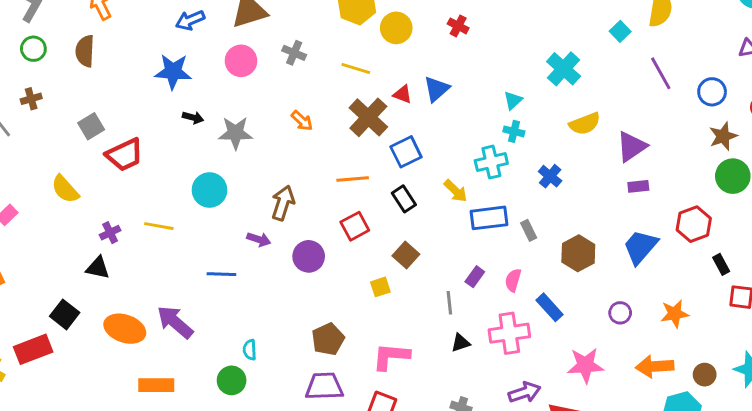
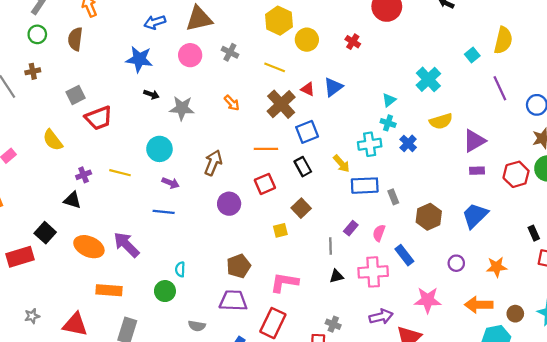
blue cross: (550, 176) -> (408, 143), moved
red hexagon: (694, 224) -> (516, 174), moved
purple arrow: (259, 239) -> (171, 183), moved

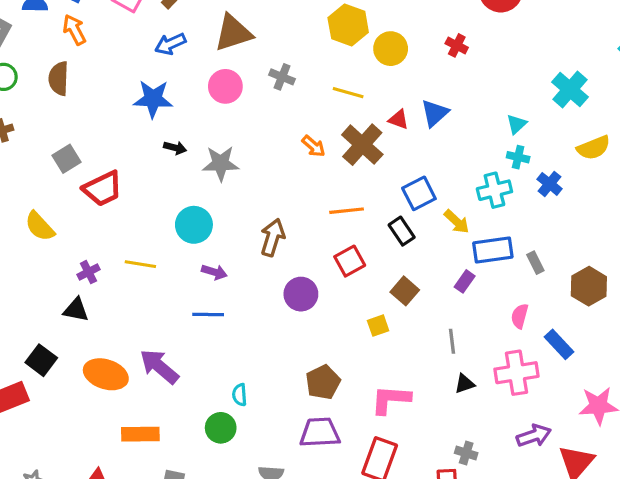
orange arrow: (232, 103) -> (314, 146), moved
blue square: (307, 132) -> (419, 193), moved
purple rectangle: (351, 228) -> (465, 281), moved

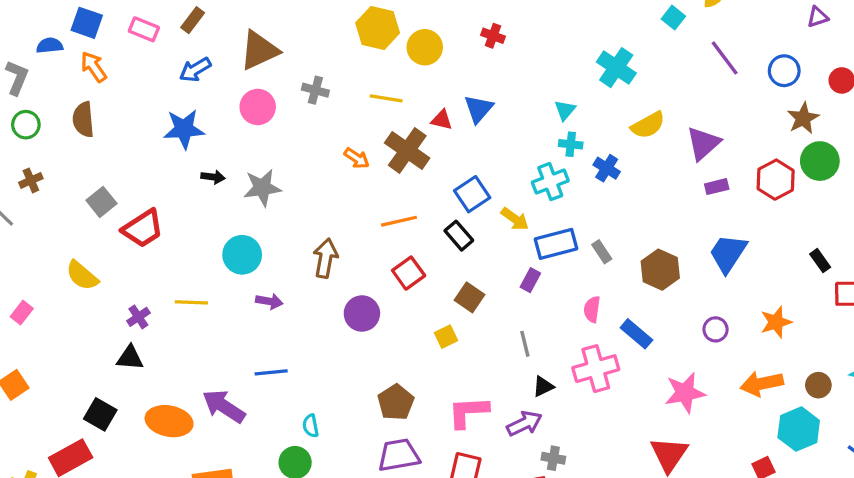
blue line: (208, 315) -> (271, 372), moved
purple arrow: (534, 436) -> (524, 424), moved

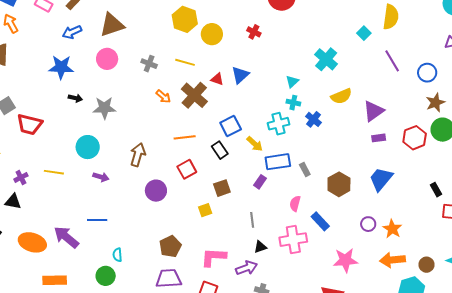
gray cross: (315, 90) -> (149, 64), moved
red trapezoid: (143, 228) -> (30, 124), turned 40
brown square: (469, 297) -> (222, 188), turned 30
orange star: (776, 322) -> (392, 229), moved, turned -30

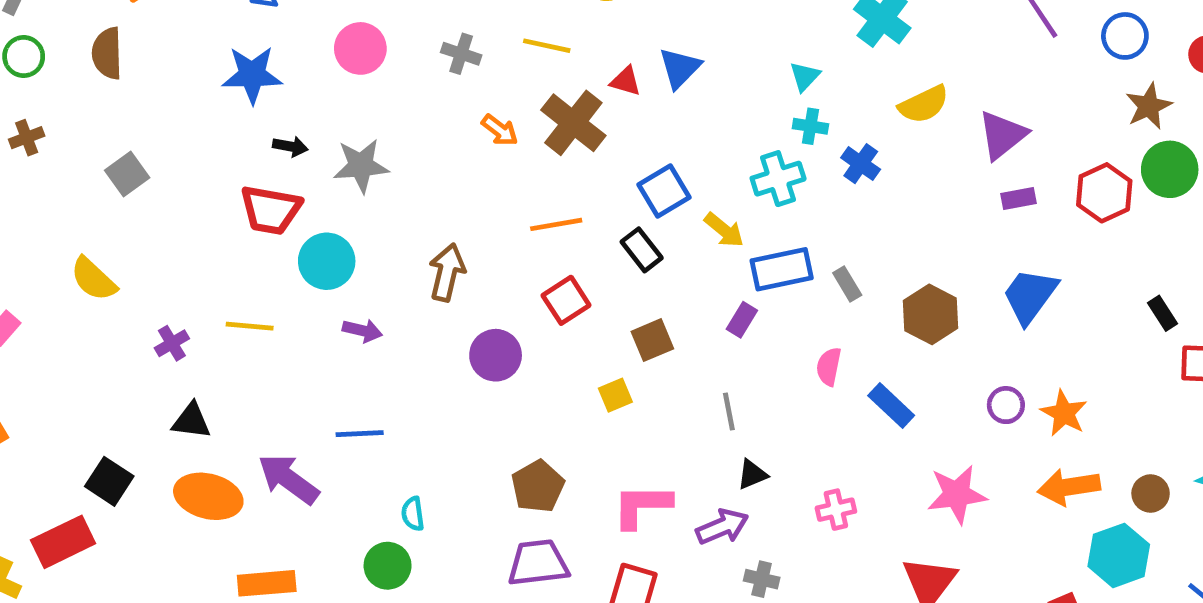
red trapezoid: (30, 124) -> (271, 210), moved
black triangle: (13, 202) -> (191, 421), moved
pink cross: (293, 240) -> (836, 510), moved, size x0.6

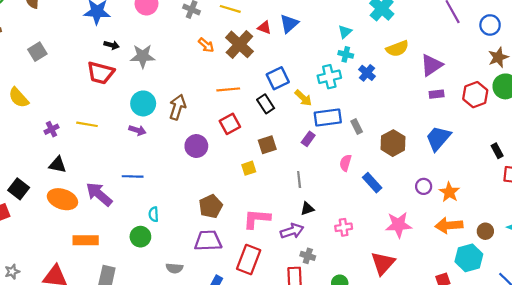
cyan circle: (327, 261) -> (143, 103), moved

